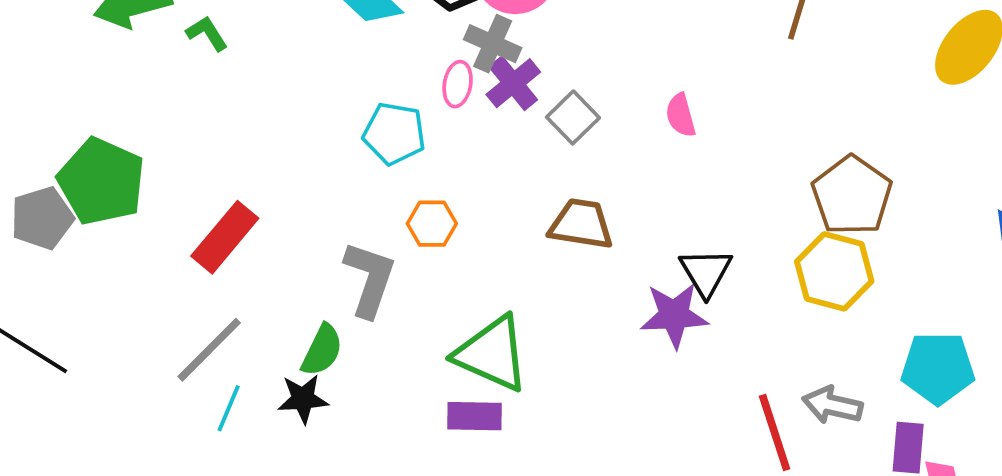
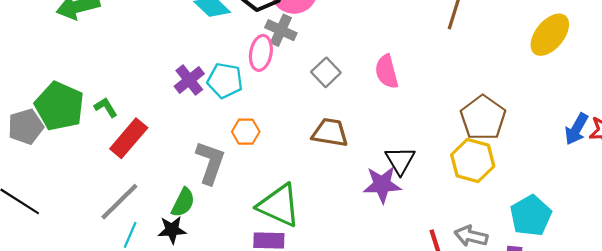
green L-shape: (207, 33) -> (106, 107), moved
purple cross: (513, 83) -> (189, 80), moved
pink ellipse: (458, 84) -> (261, 53), size x1.4
pink semicircle: (681, 115) -> (387, 72), size x1.4
cyan pentagon: (938, 368) -> (531, 216), turned -30

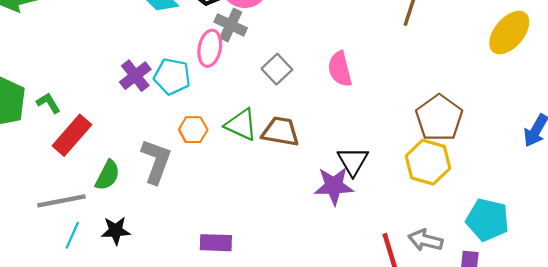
gray line: (119, 202) -> (61, 201), turned 33
green semicircle: (183, 202) -> (108, 175), moved
green triangle: (279, 205) -> (241, 125), moved, size x0.7
cyan pentagon: (531, 216) -> (488, 220), turned -30

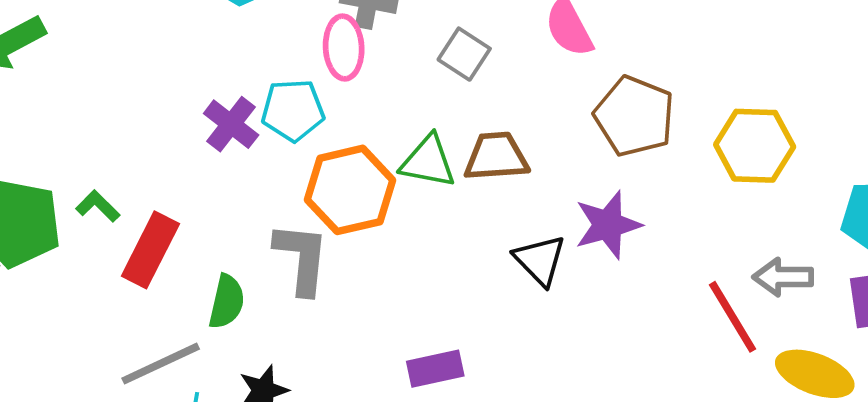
brown pentagon: (439, 118) -> (634, 116), moved
orange hexagon: (193, 130) -> (350, 190), size x1.8
black triangle: (353, 161) -> (540, 260), moved

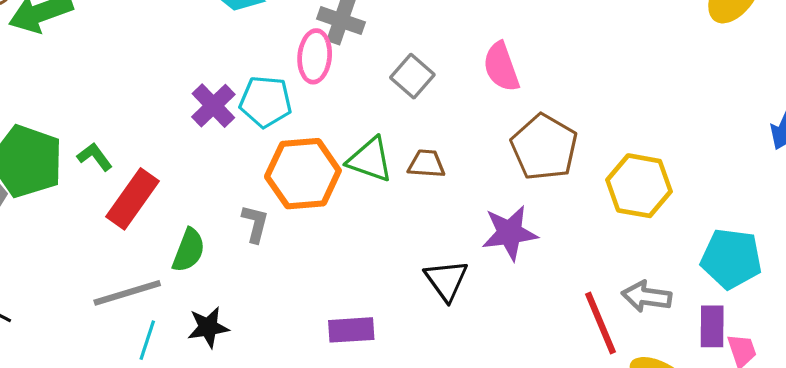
brown trapezoid: (496, 157) -> (426, 164), size x0.7
gray L-shape: (302, 258) -> (255, 224), size x0.6
black triangle: (540, 260) -> (446, 280), moved

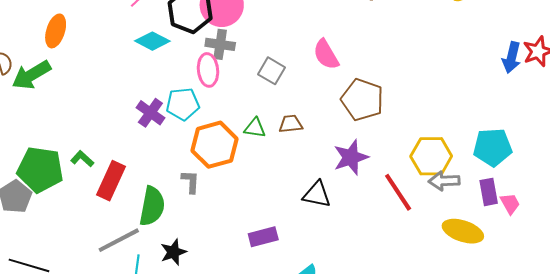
green triangle: (370, 160) -> (255, 128), size x0.7
yellow hexagon: (639, 186) -> (431, 156), moved
green semicircle: (189, 250) -> (152, 206), size x1.4
black triangle: (446, 280) -> (317, 194), turned -32
red line: (601, 323) -> (398, 192), moved

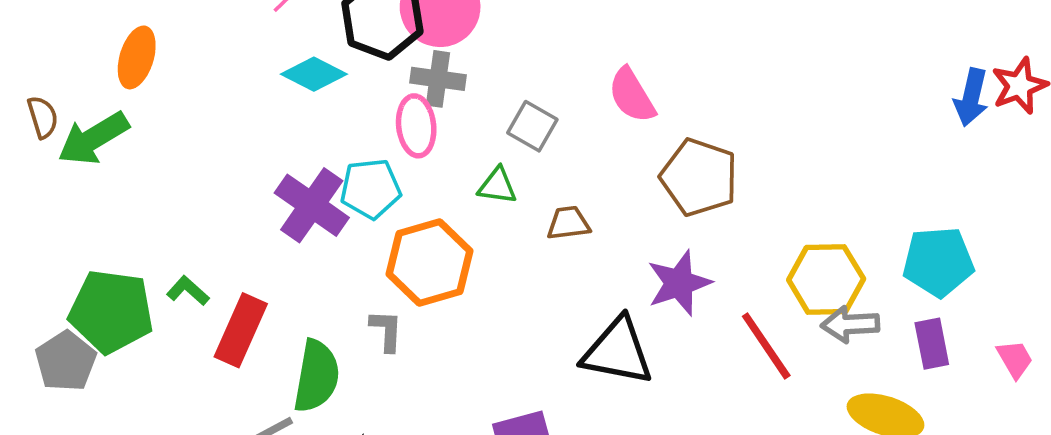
purple cross: (150, 113) -> (312, 205), size x1.4
green triangle: (255, 128) -> (497, 186), moved
black triangle: (317, 194) -> (618, 351), size x1.4
pink trapezoid: (510, 204) -> (1015, 359), moved

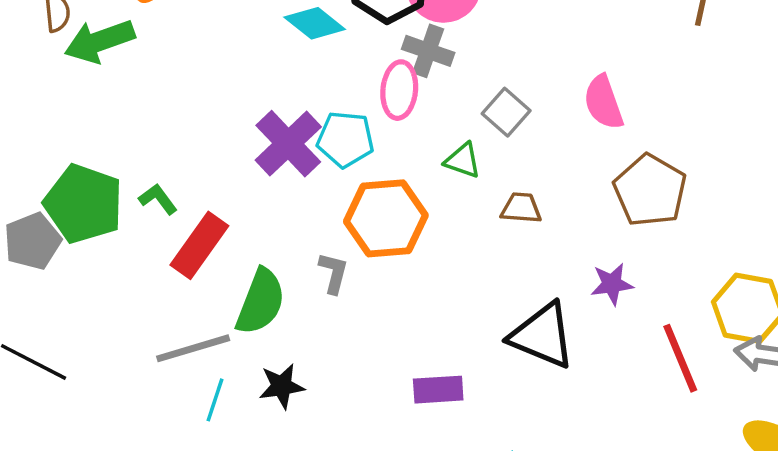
purple star: (679, 283) -> (612, 284), size x0.7

